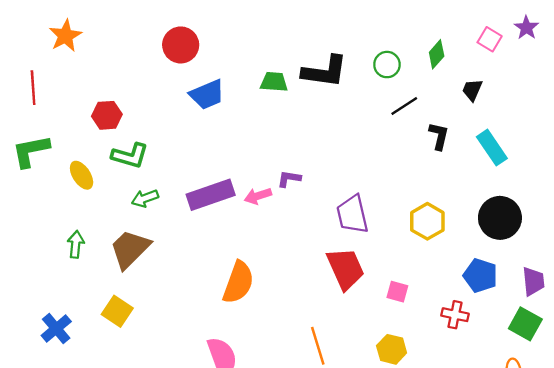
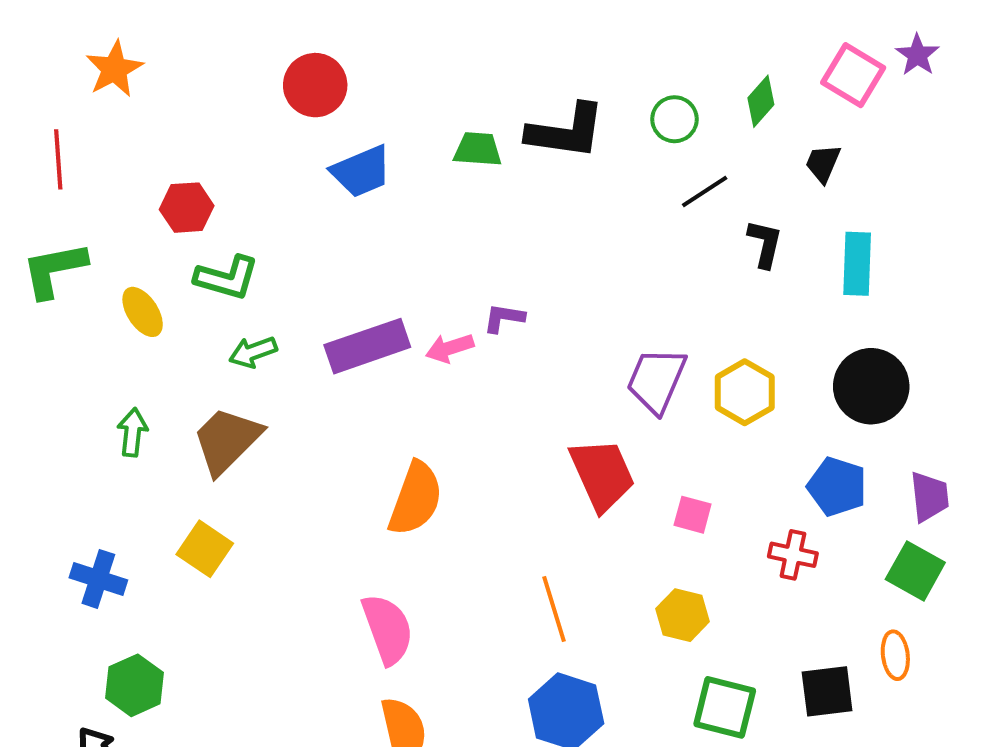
pink square: (490, 39) -> (853, 75), size x1.4
cyan rectangle: (492, 148) -> (857, 264), turned 36
purple trapezoid: (352, 214) -> (656, 380), moved, turned 36
blue cross: (56, 329) -> (98, 579), turned -32

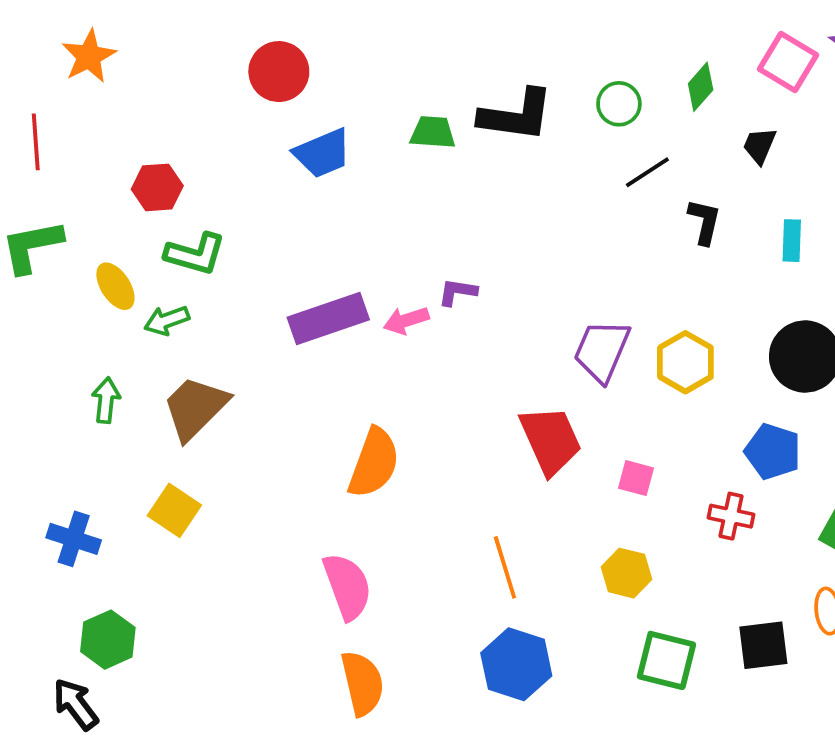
cyan rectangle: (857, 264) -> (792, 241), size x0.7
green arrow: (253, 352) -> (167, 320), moved

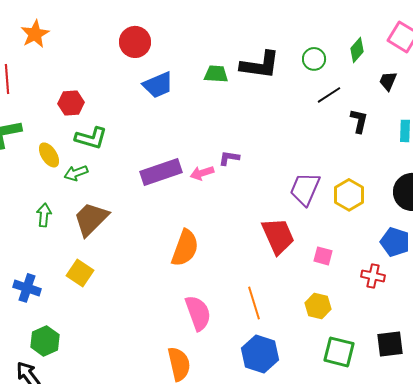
pink semicircle: (347, 586) -> (198, 313), moved

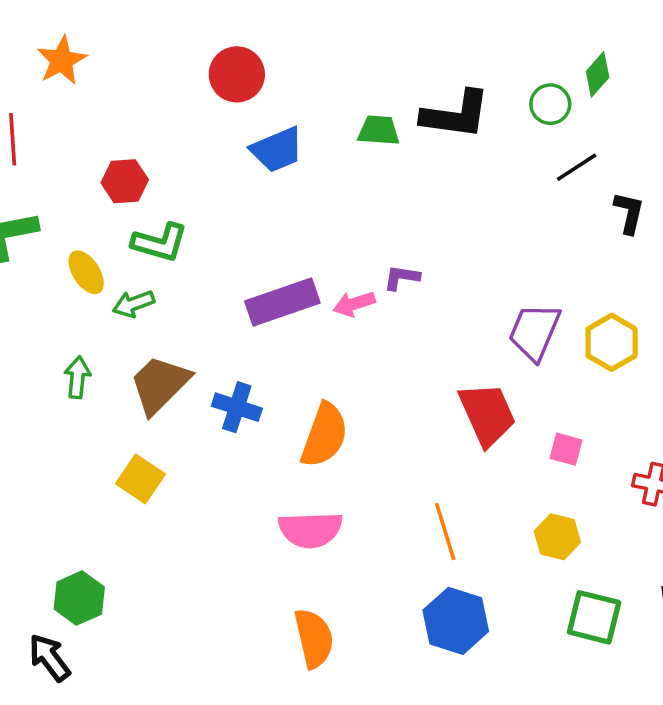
green diamond: (357, 50) -> (598, 74), moved
blue cross: (27, 288) -> (237, 407), moved
pink semicircle: (198, 313) -> (310, 530), moved, turned 108

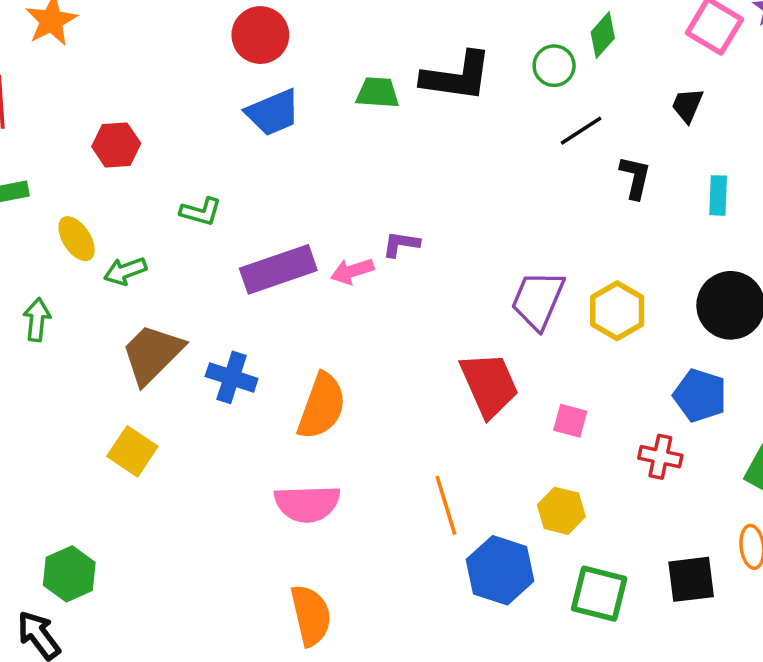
red circle: (237, 74) -> (260, 35), moved
green L-shape: (160, 243) -> (201, 212), moved, size x0.7
green arrow: (77, 377) -> (37, 320), moved
blue hexagon: (456, 621) -> (500, 570), moved

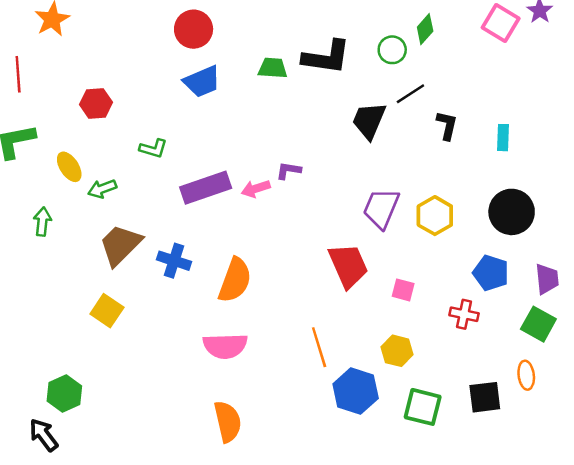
black trapezoid: (687, 105) -> (369, 121), moved, size x1.6

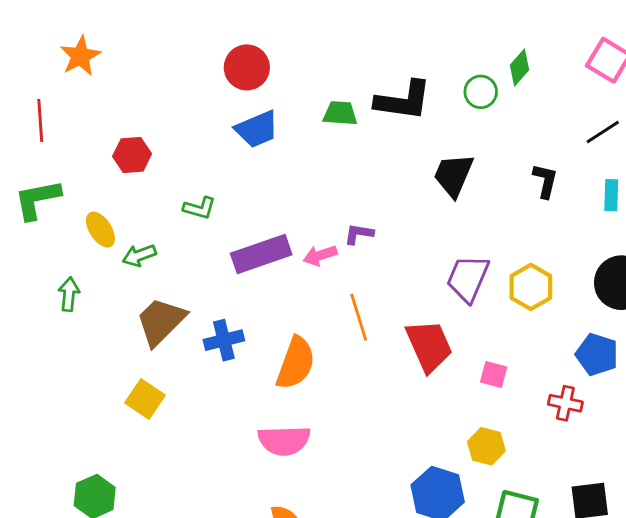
black line: (410, 94) -> (603, 132), moved
blue cross: (174, 261) -> (224, 340), turned -32
orange line: (319, 347) -> (359, 317), moved

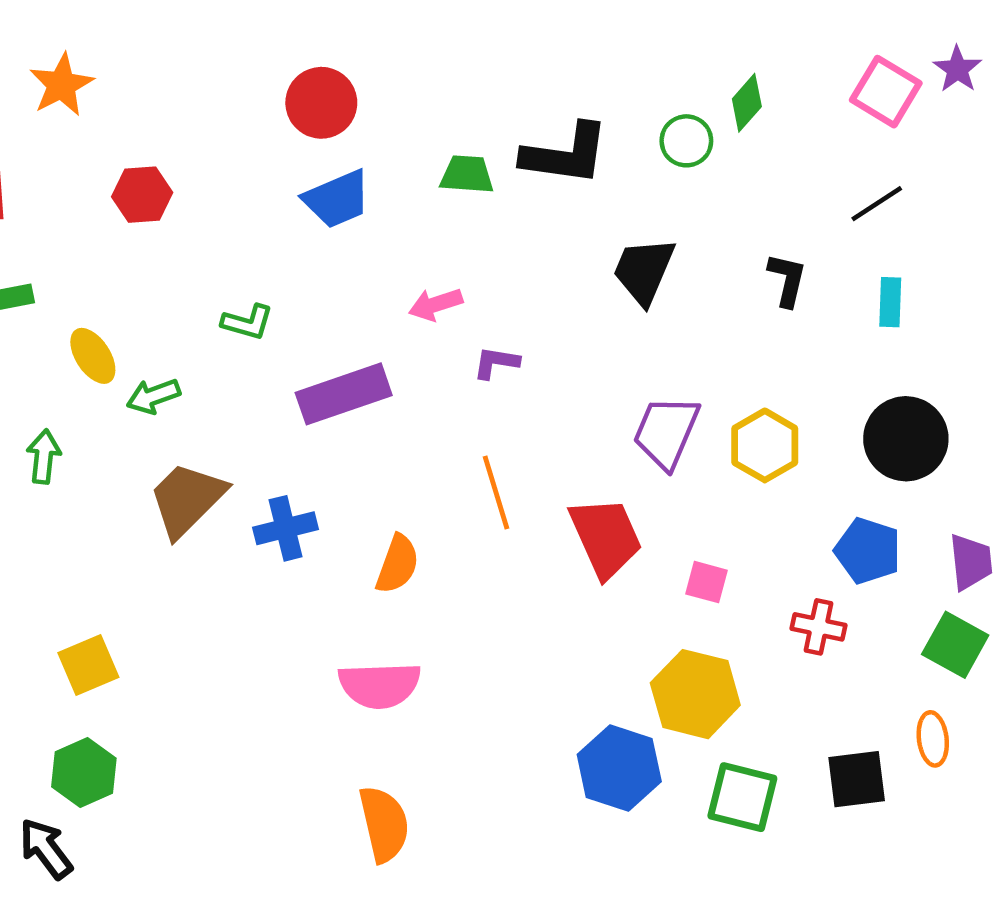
red hexagon: (132, 155) -> (142, 195), moved
pink arrow: (320, 255) -> (436, 304), moved
orange semicircle: (296, 363) -> (397, 564), size x0.7
yellow square: (145, 399) -> (88, 665), moved, turned 33
yellow hexagon: (486, 446) -> (695, 694), size x1.5

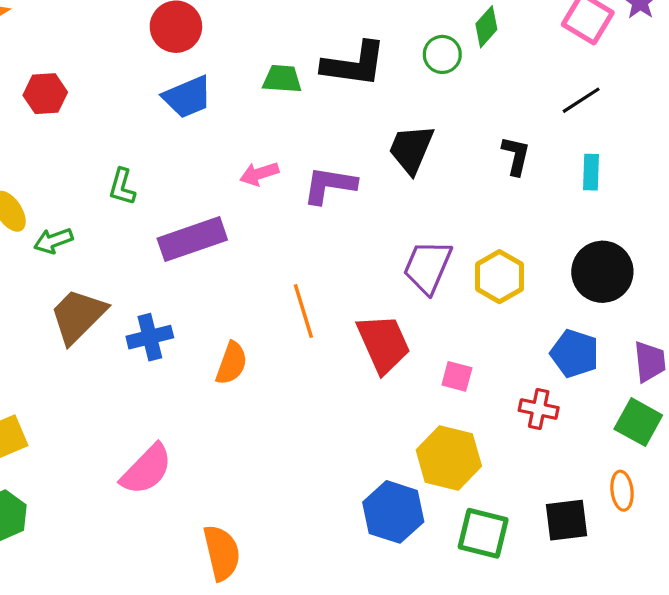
green L-shape: (247, 322) -> (122, 187), turned 90
purple L-shape: (496, 363) -> (330, 185), moved, size x1.6
pink semicircle: (380, 685) -> (147, 469), moved, turned -44

